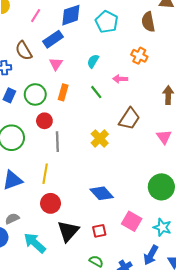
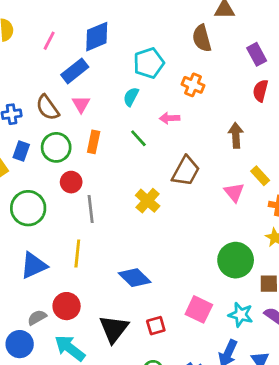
cyan pentagon: (107, 22) -> (149, 63), moved, turned 30
brown semicircle: (24, 51) -> (47, 108), moved
blue diamond: (102, 193) -> (135, 278), moved
red circle: (51, 203) -> (67, 306), moved

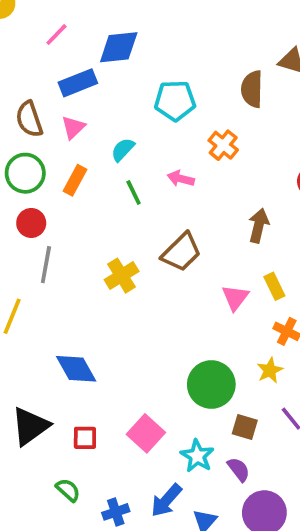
cyan semicircle: (131, 97) -> (123, 150), moved

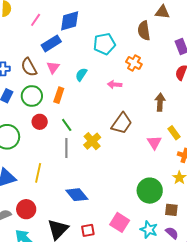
green line: (134, 193) -> (67, 125), moved
gray line: (46, 265) -> (66, 148), moved

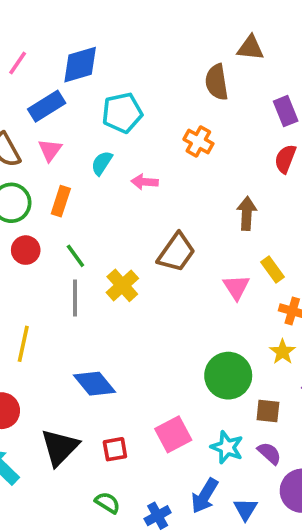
cyan pentagon: (104, 44) -> (122, 113), moved
pink arrow: (115, 85) -> (145, 182), moved
pink square: (120, 222) -> (173, 434), turned 30

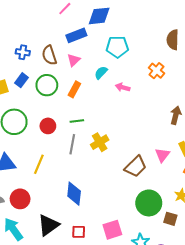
red circle: (26, 250) -> (48, 126), moved
brown trapezoid: (176, 252) -> (136, 167), moved
green line: (75, 256) -> (77, 121), turned -72
blue diamond: (94, 384) -> (74, 194), turned 35
brown square: (268, 411) -> (170, 219), moved

